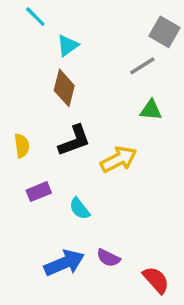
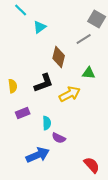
brown diamond: (64, 88) -> (59, 57), moved
green triangle: (151, 110) -> (89, 73), moved
cyan semicircle: (80, 209) -> (47, 123), turned -144
purple semicircle: (108, 258) -> (59, 138), moved

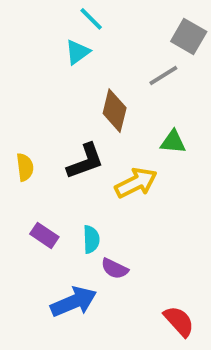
cyan line: (21, 10) -> (91, 19), moved
purple rectangle: (23, 113) -> (44, 235), moved, turned 56

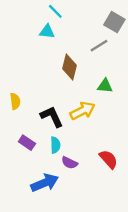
cyan triangle: (78, 52) -> (47, 32), turned 42
black L-shape: (85, 161) -> (52, 117), moved, turned -95
red semicircle: (179, 321) -> (109, 159), moved

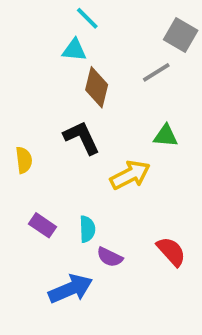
brown diamond: (69, 67) -> (97, 87), moved
black L-shape: (52, 117) -> (82, 138), moved

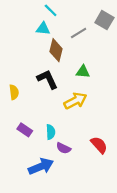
gray line: (156, 72) -> (79, 33), moved
green triangle: (166, 136) -> (83, 72), moved

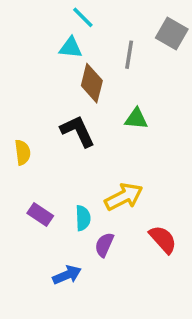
gray line: (79, 33) -> (129, 55), turned -49
yellow arrow: (75, 101) -> (124, 197), moved
purple semicircle: (64, 148) -> (104, 245), turned 88
blue arrow: (41, 166) -> (67, 275), size x0.7

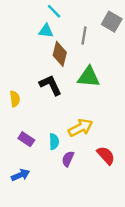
green triangle: (136, 119) -> (89, 77), size x1.5
blue arrow: (67, 275) -> (21, 175), moved

